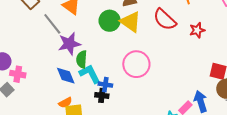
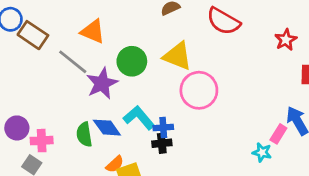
green circle: (110, 21) -> (132, 61), moved
yellow triangle: (131, 22) -> (177, 56), moved
red star: (197, 30) -> (286, 40), moved
green semicircle: (82, 59) -> (84, 134), moved

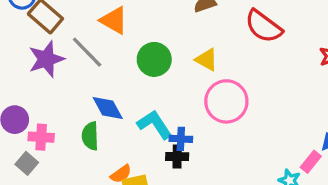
yellow triangle: (177, 56) -> (207, 60), size x0.7
purple star: (102, 83) -> (46, 59), moved
blue diamond: (107, 128) -> (108, 108), moved

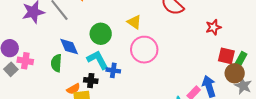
green circle: (154, 59) -> (101, 34), moved
black cross: (177, 157) -> (91, 81), moved
gray square: (27, 163) -> (11, 69), moved

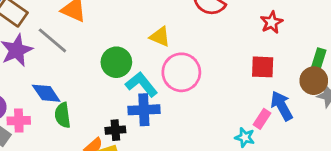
blue diamond: (69, 47) -> (46, 93), moved
red square: (226, 56) -> (263, 67), moved
cyan L-shape: (98, 60) -> (141, 84), moved
blue cross: (113, 70) -> (144, 110), size x1.5

